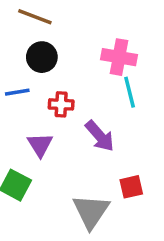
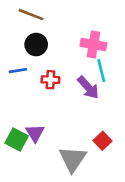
purple arrow: (100, 136) -> (88, 87), moved
purple triangle: (40, 145) -> (35, 133), moved
red square: (131, 187) -> (103, 141), turned -30

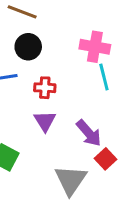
purple arrow: (88, 87) -> (89, 133), moved
purple triangle: (35, 133) -> (45, 121), moved

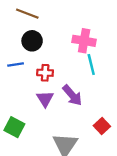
purple arrow: (89, 133) -> (72, 95), moved
red square: (105, 159) -> (102, 126), moved

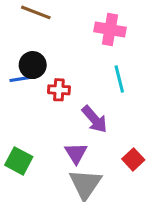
black circle: (32, 41) -> (33, 65), moved
pink cross: (84, 41) -> (110, 29), moved
purple triangle: (45, 99) -> (76, 153), moved

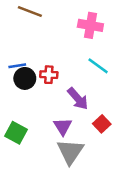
black circle: (33, 65) -> (25, 78), moved
cyan line: (119, 79) -> (98, 66), turned -40
red square: (133, 159) -> (102, 124), moved

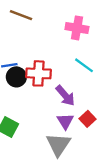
red cross: (49, 75) -> (39, 73), size x1.5
purple triangle: (63, 126) -> (65, 121), moved

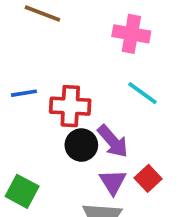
black circle: (16, 77) -> (81, 145), moved

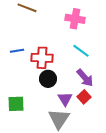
purple arrow: (113, 141) -> (85, 78), moved
green square: (22, 191) -> (16, 104), turned -30

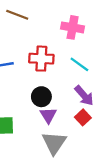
red cross: (42, 58) -> (41, 59), moved
purple triangle: (65, 99) -> (48, 115), moved

